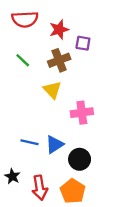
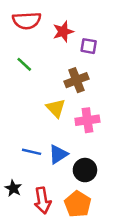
brown cross: (59, 60) -> (76, 80), moved
yellow triangle: (52, 90) -> (56, 108), moved

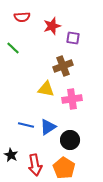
red semicircle: (27, 21) -> (22, 17), size x0.7
green line: (24, 64) -> (13, 48), moved
yellow triangle: (56, 108) -> (46, 89), turned -36

